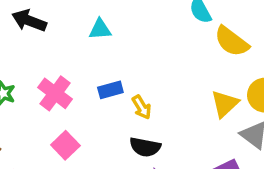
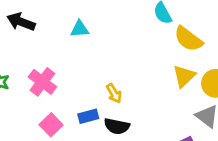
blue rectangle: (110, 90) -> (88, 116), moved
yellow triangle: (225, 104) -> (184, 76), moved

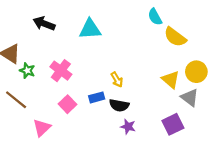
cyan triangle: (80, 29) -> (90, 29), size x1.5
yellow triangle: (184, 76) -> (171, 80), moved, turned -36

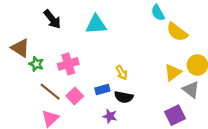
black arrow: (44, 24) -> (52, 19), turned -150
pink cross: (61, 71) -> (68, 64), turned 36
yellow triangle: (171, 80) -> (173, 72), turned 42
brown line: (16, 100) -> (50, 92), moved
purple star: (128, 127) -> (110, 116), moved

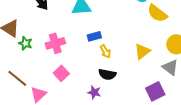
yellow triangle: (173, 72) -> (142, 51), moved
blue rectangle: (102, 90) -> (94, 36), moved
brown line: (50, 92) -> (17, 78), moved

